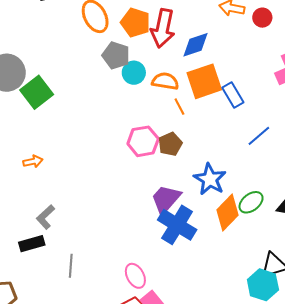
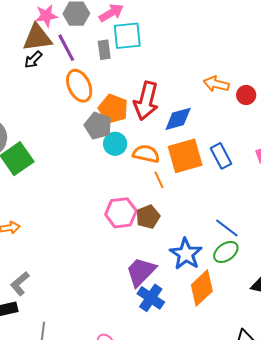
orange pentagon: (135, 23) -> (113, 109), moved
blue rectangle: (233, 95) -> (221, 156), moved
blue line: (259, 136) -> (227, 228), moved, turned 75
green ellipse: (251, 202) -> (226, 252), moved
blue cross: (177, 225) -> (151, 298), size x0.7

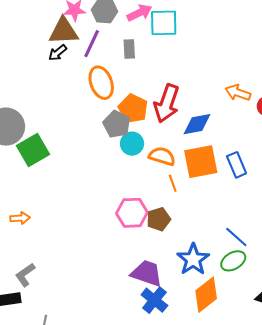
cyan square: (127, 36) -> (164, 23), moved
purple line: (66, 48) -> (92, 44), turned 48
purple trapezoid: (141, 272) -> (147, 273), turned 60

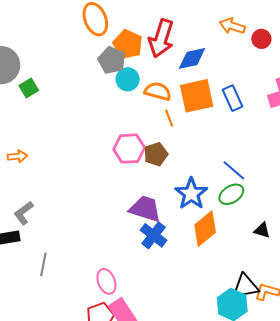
green square: (33, 150) -> (29, 88), size x0.6

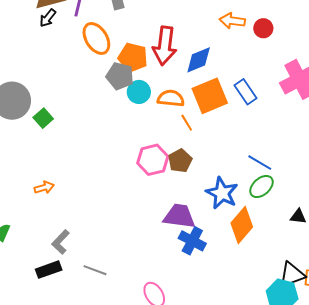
gray line: (43, 264) -> (95, 270), moved, turned -70

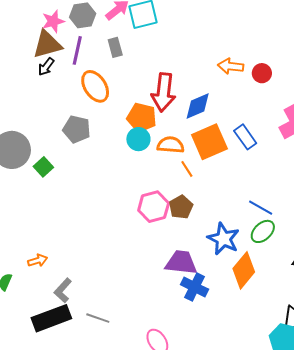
orange pentagon: (133, 57) -> (142, 117), moved
gray pentagon: (120, 76) -> (77, 129), moved
orange arrow: (44, 187) -> (38, 260), moved
black rectangle: (49, 270) -> (51, 318), size x1.5

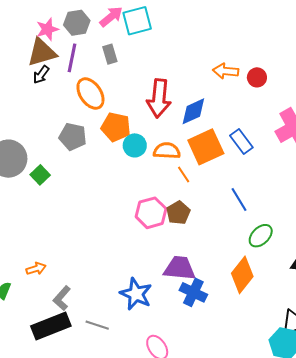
orange pentagon: (142, 117) -> (116, 127), moved
blue line: (261, 208) -> (239, 200), moved, turned 30
blue star: (223, 239) -> (136, 294), moved

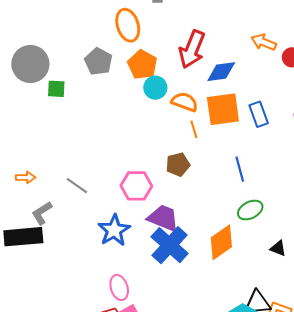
green square: (40, 175) -> (56, 89), turned 30
pink hexagon: (151, 213) -> (136, 186), moved
blue cross: (193, 292) -> (170, 245), size x1.4
gray line: (97, 325) -> (77, 186), moved

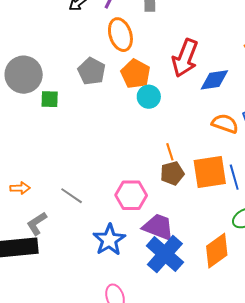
orange semicircle: (185, 102) -> (225, 124), moved
orange square: (223, 109) -> (210, 172), moved
orange line: (194, 129) -> (170, 152), moved

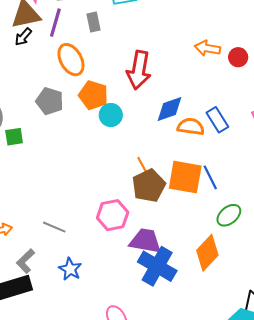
blue diamond: (214, 80) -> (170, 109), moved
orange square: (210, 172) -> (185, 177), turned 30
brown pentagon: (172, 173) -> (149, 186), size x1.4
blue star: (109, 240) -> (70, 269), moved, size x0.7

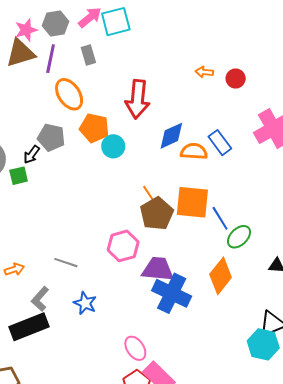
black arrow: (23, 37) -> (32, 154), moved
orange arrow: (207, 48) -> (204, 72), size x0.7
blue line: (210, 177) -> (220, 218), moved

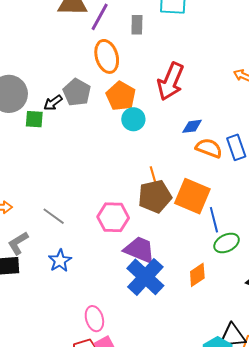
blue diamond: (171, 136) -> (192, 126), size x0.7
orange diamond: (221, 276) -> (197, 275), size x0.7

